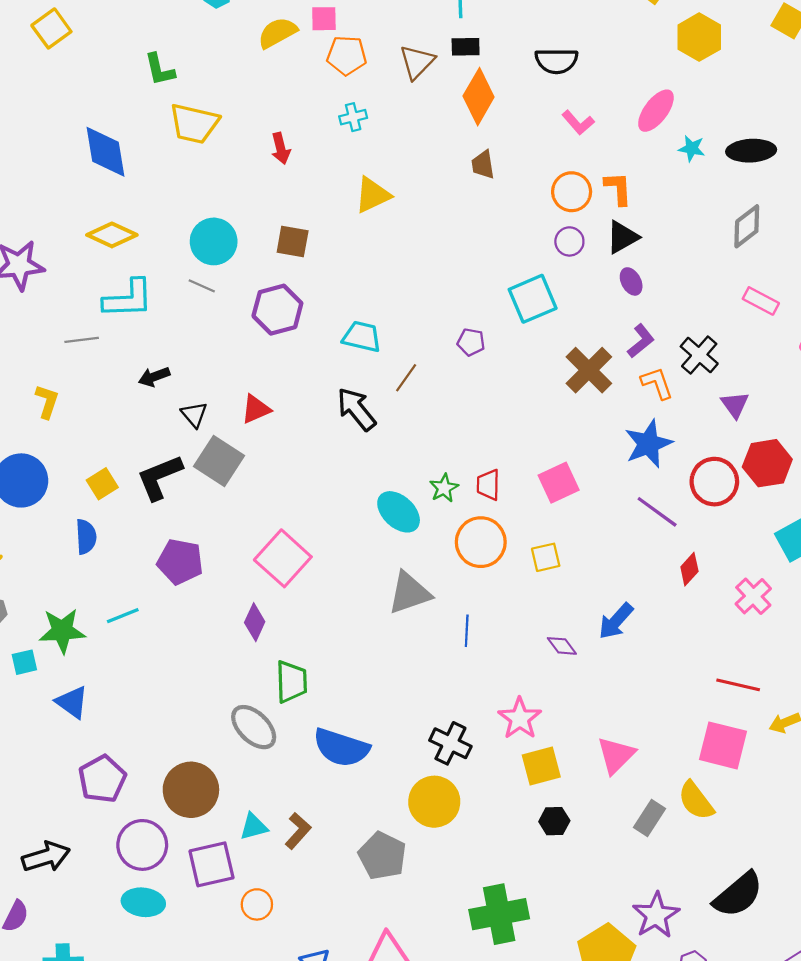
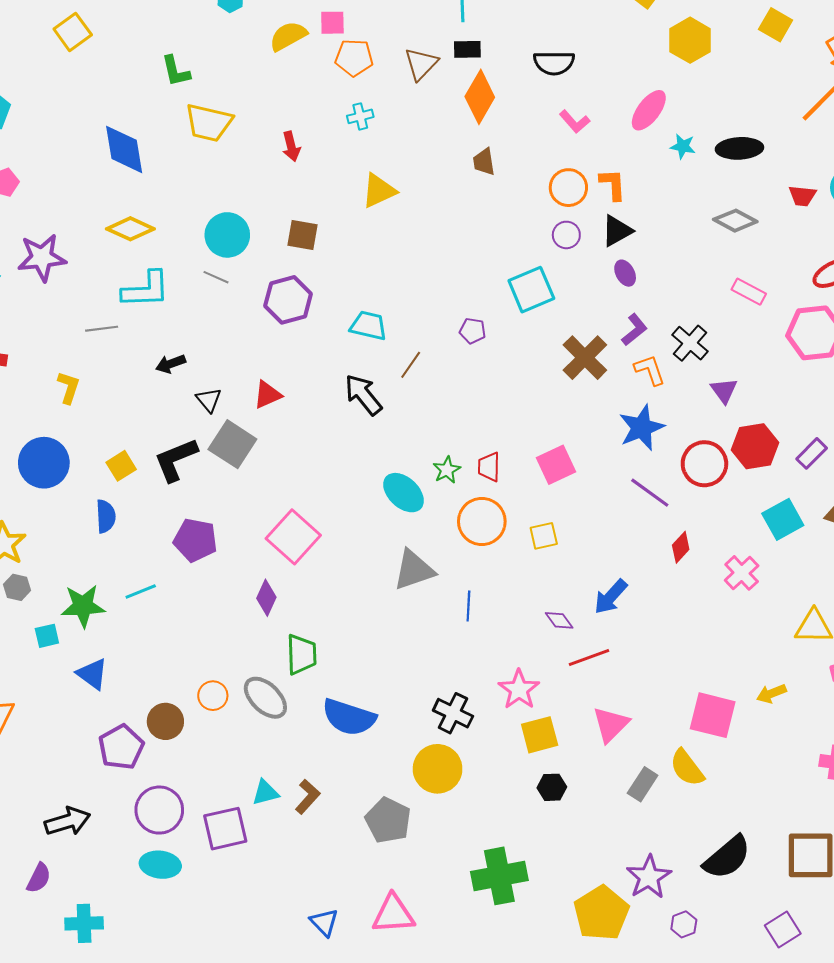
gray diamond: (747, 226) -> (735, 221), turned 66
red line: (738, 685) -> (589, 657), moved, turned -33
brown circle: (191, 790) -> (165, 721), moved, size x0.7
orange circle: (257, 904) -> (213, 696), moved

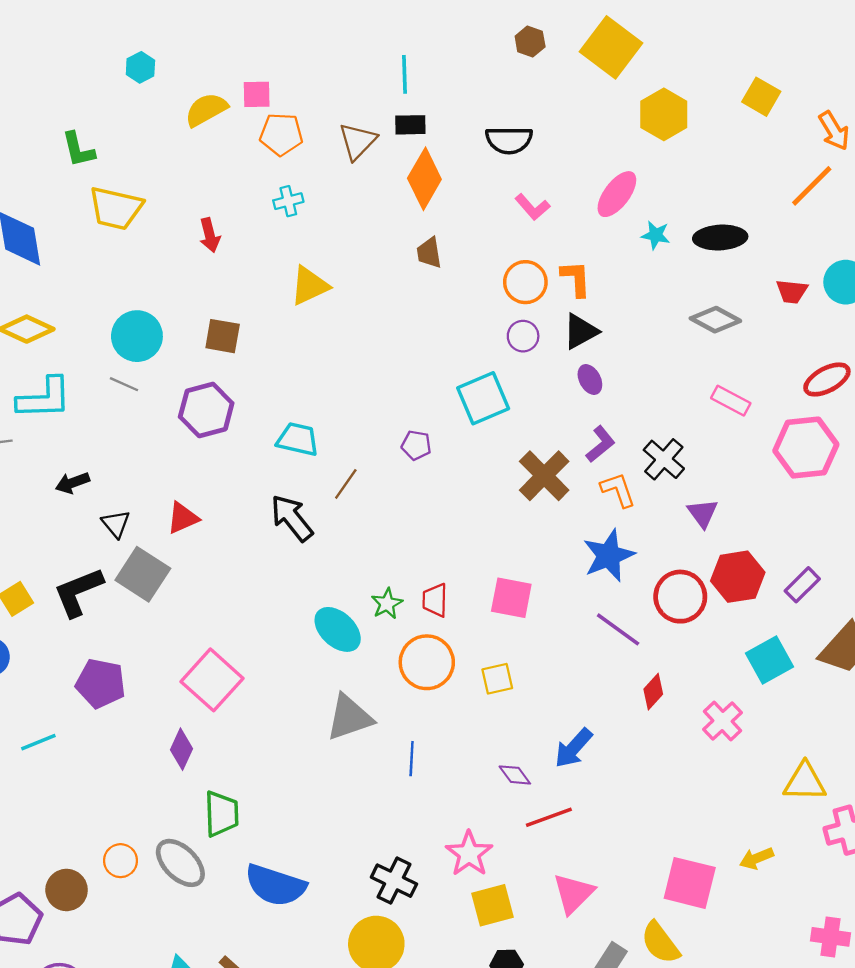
pink square: (556, 465) -> (511, 598), turned 36

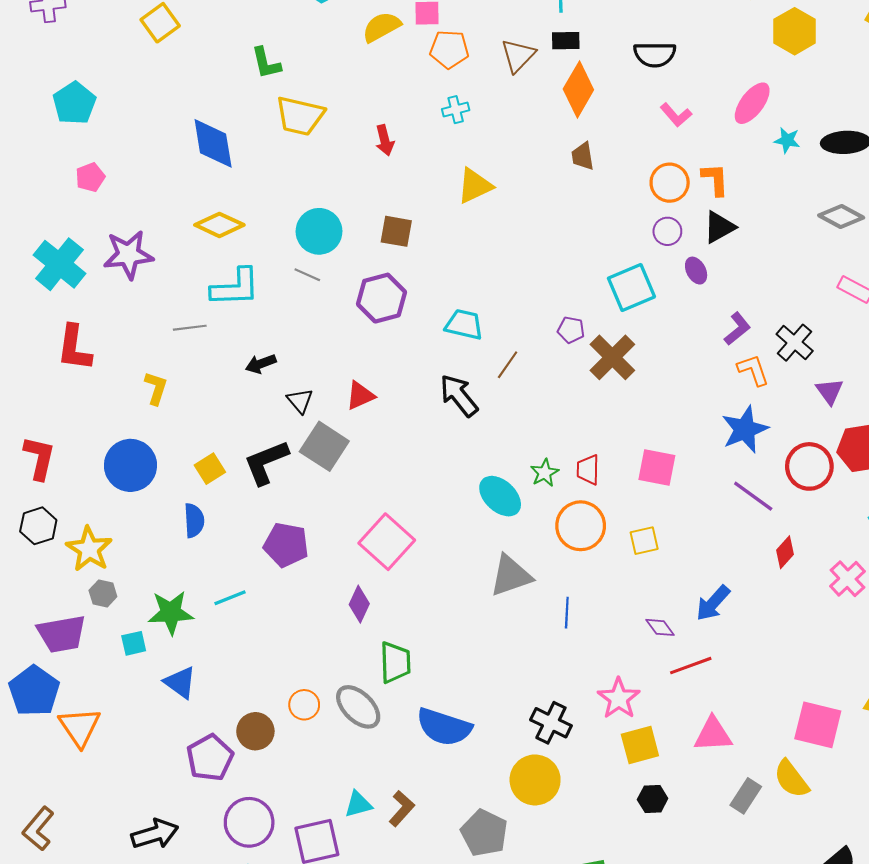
purple ellipse: (590, 379) -> (696, 271), moved
brown cross: (544, 476) -> (612, 357), moved
pink triangle: (573, 893) -> (713, 734), turned 42

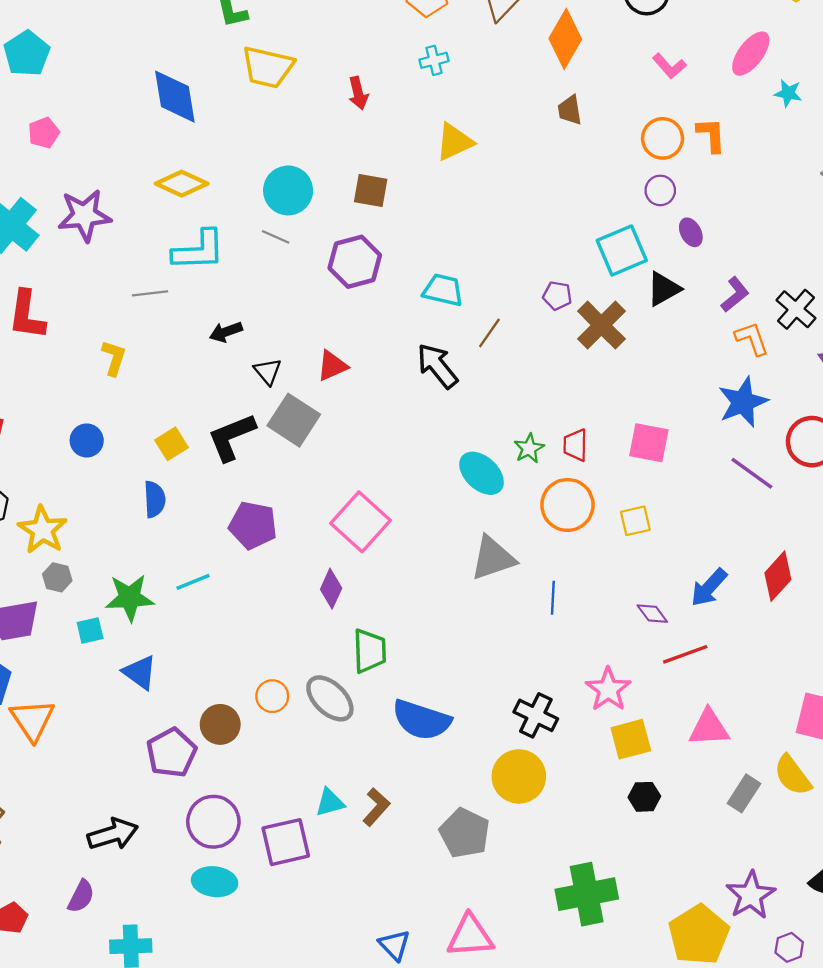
black triangle: (719, 227) -> (664, 289), moved
blue circle: (130, 465) -> (87, 440), size x0.6
red diamond: (785, 552) -> (778, 576), moved, size x1.4

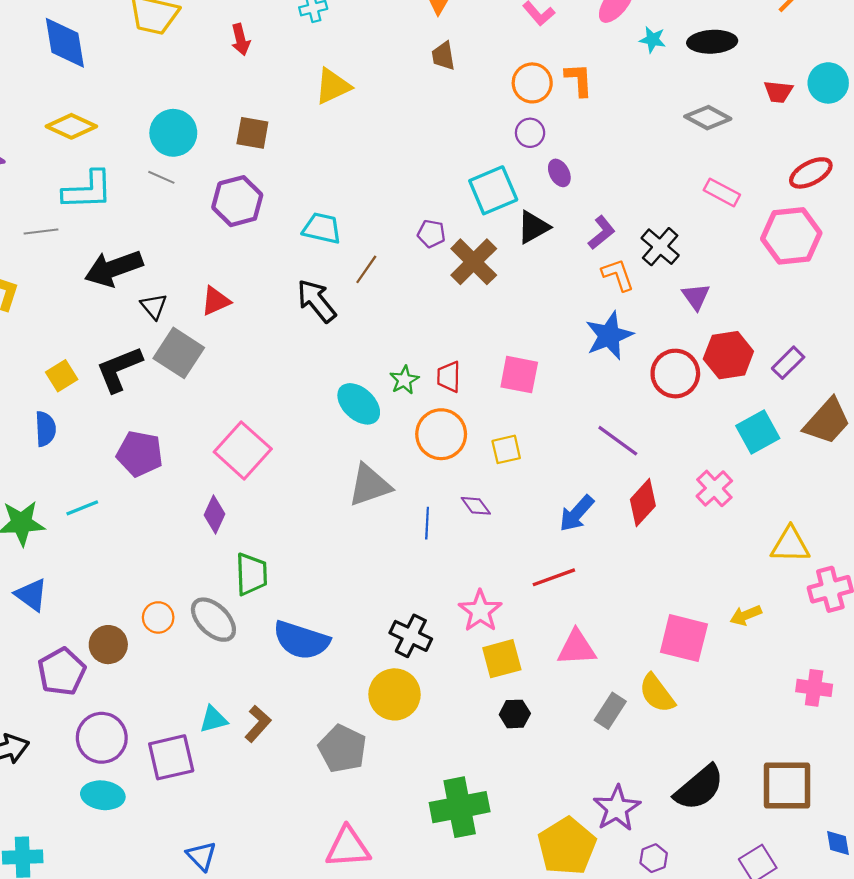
black arrow: (226, 332) -> (114, 268), size x1.8
purple line: (752, 473) -> (618, 441), moved
purple diamond: (652, 614) -> (476, 506), moved
blue triangle: (394, 945) -> (202, 856), moved

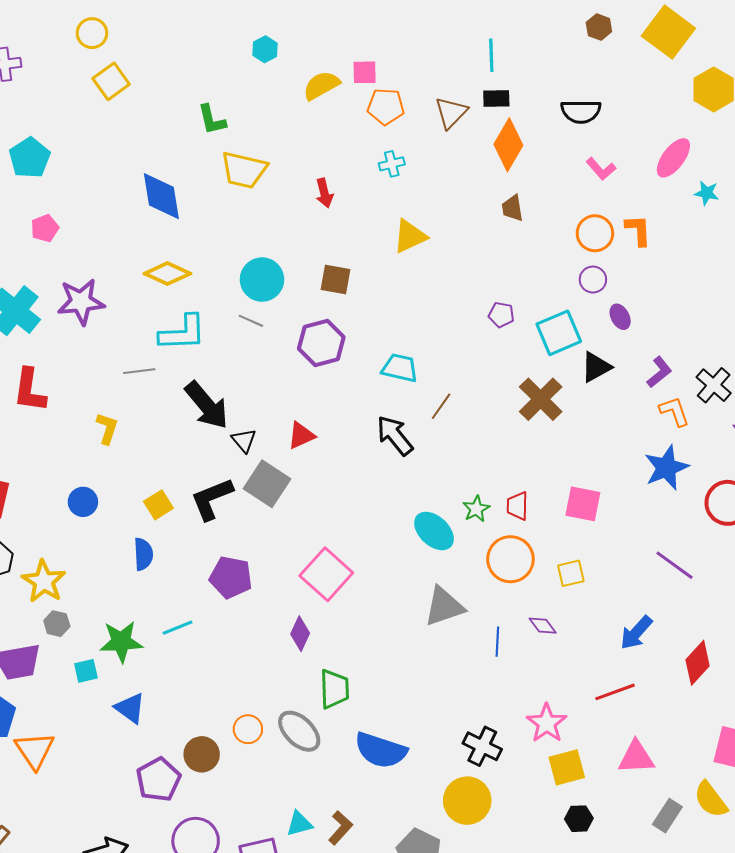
purple pentagon: (431, 234) -> (501, 315), moved
black arrow: (114, 268) -> (207, 405), turned -110
red diamond: (643, 503) -> (698, 663), moved

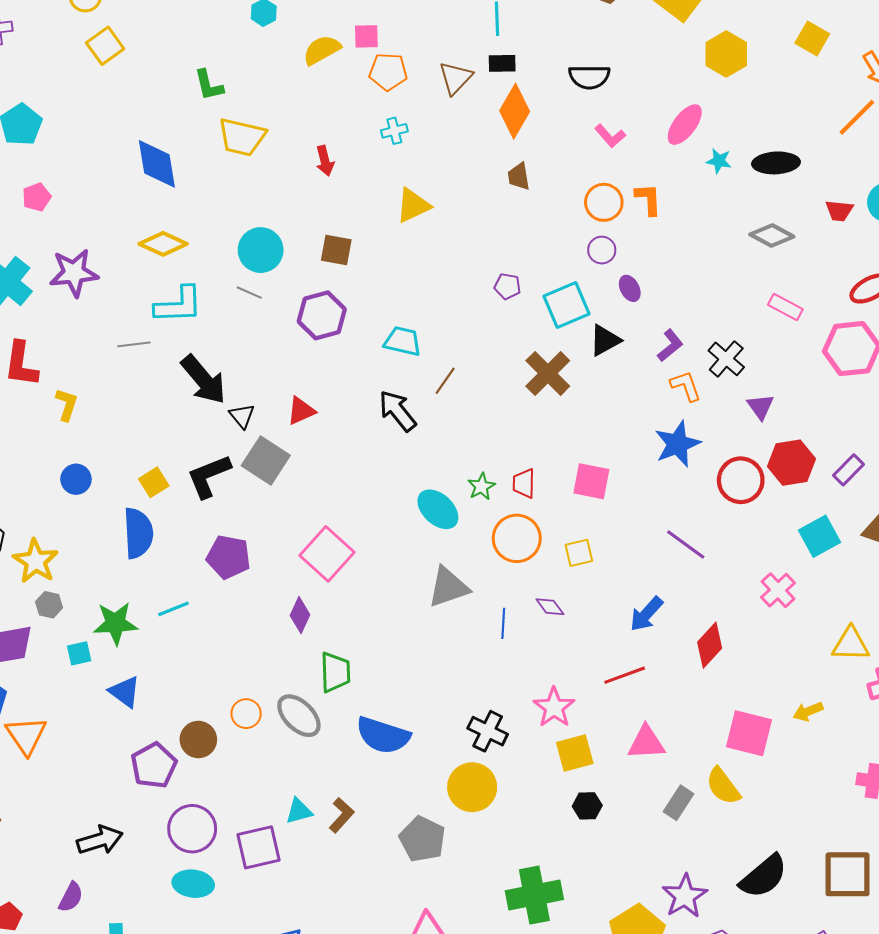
yellow L-shape: (107, 428) -> (67, 405), moved
blue semicircle: (143, 554) -> (138, 533), size x1.5

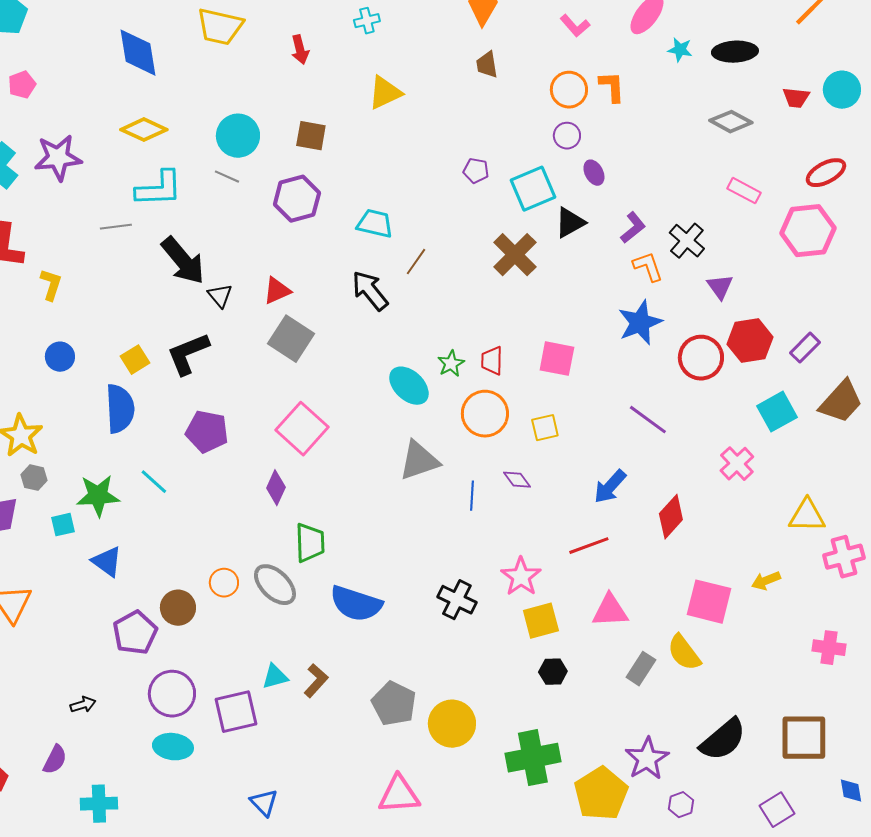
gray square: (266, 461) -> (291, 339), moved
cyan line: (173, 609) -> (154, 482), turned 64
yellow circle: (472, 787) -> (452, 724), moved
black arrow: (100, 840) -> (83, 705), size x0.6
green cross: (534, 895) -> (533, 758), moved

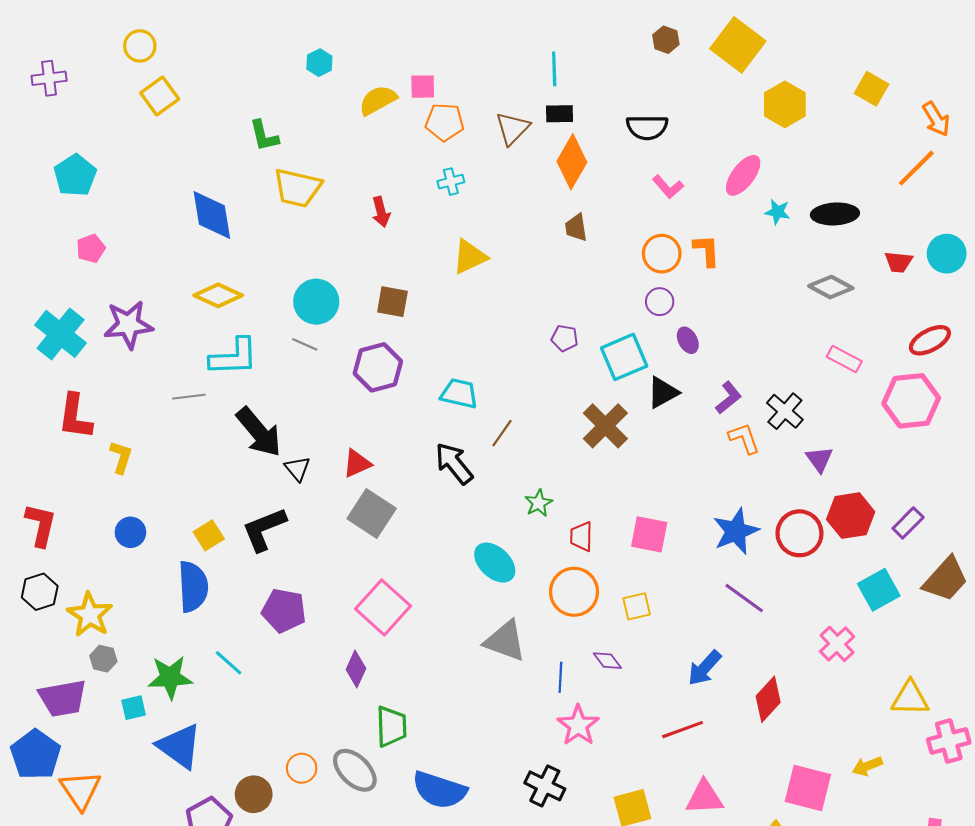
blue star: (640, 323) -> (736, 531), moved
green star: (451, 364) -> (539, 503), moved
gray triangle: (419, 461) -> (505, 641), turned 39
blue triangle: (107, 562) -> (180, 746), size x1.4
pink star: (521, 577) -> (578, 725), moved

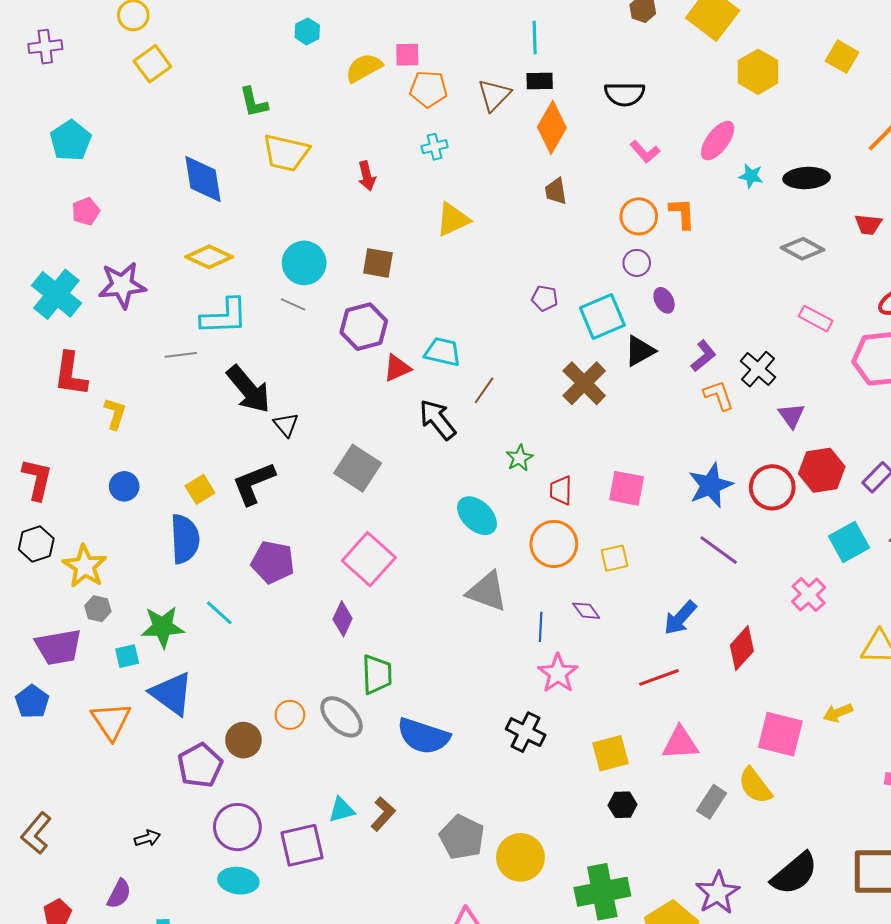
red triangle: (357, 463) -> (397, 368), moved
blue pentagon: (35, 755) -> (32, 702), size x0.7
orange triangle: (80, 790) -> (111, 721), moved

